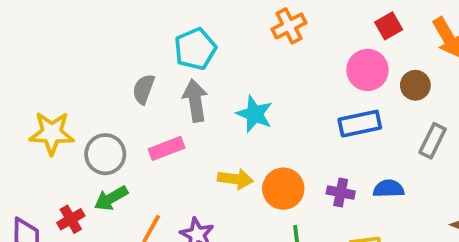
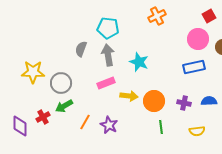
cyan pentagon: (195, 49) -> (108, 28), turned 30
pink rectangle: (167, 148) -> (106, 83), moved

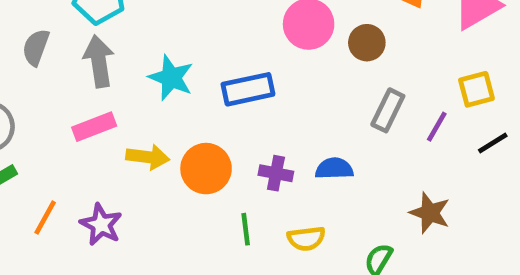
blue rectangle: (194, 67) -> (248, 89), moved
green line: (161, 127) -> (246, 229), moved

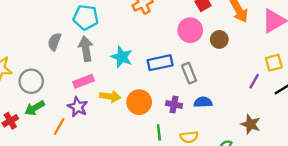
gray rectangle: (388, 110) -> (189, 73), moved, turned -48
purple star: (101, 225) -> (78, 107), moved

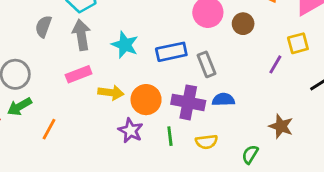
yellow square: (274, 63) -> (298, 43), moved
purple line: (254, 81) -> (275, 64), moved
purple cross: (174, 104) -> (188, 102), size x1.6
purple star: (78, 107) -> (131, 131), moved

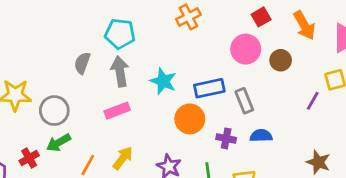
yellow arrow: (111, 93) -> (123, 158), moved, turned -60
orange circle: (146, 100) -> (190, 119), moved
purple cross: (188, 102) -> (226, 138), size x0.6

